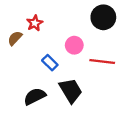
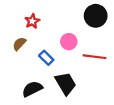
brown semicircle: (15, 38) -> (19, 44), moved

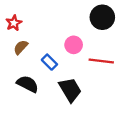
red star: (32, 21) -> (14, 23), moved
black semicircle: (32, 89) -> (28, 84), moved, turned 54

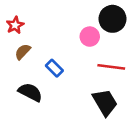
pink circle: (74, 45) -> (90, 37), moved
black trapezoid: (70, 90) -> (105, 102), moved

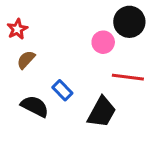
blue rectangle: (54, 68) -> (62, 90), moved
black trapezoid: (105, 102) -> (102, 112), moved, turned 60

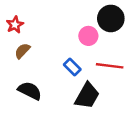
blue rectangle: (62, 90) -> (72, 67), moved

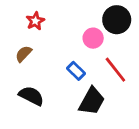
red star: (15, 25) -> (35, 21), moved
red line: (110, 66) -> (115, 70), turned 45

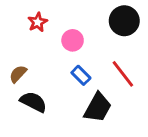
pink circle: (93, 38) -> (73, 40), moved
brown semicircle: (23, 54) -> (18, 74), moved

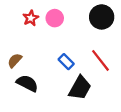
pink circle: (73, 40) -> (55, 18), moved

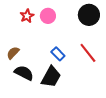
black trapezoid: (80, 88) -> (51, 77), moved

